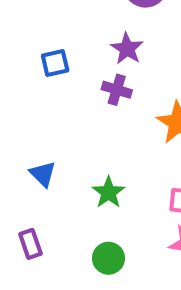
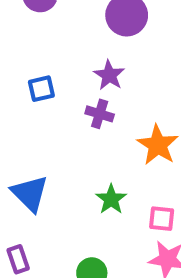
blue triangle: (43, 174) -> (30, 193), size x1.5
green star: (109, 192) -> (111, 199), moved

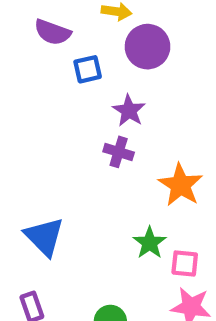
blue square: (41, 89) -> (88, 69), moved
green star: (111, 199) -> (150, 243), moved

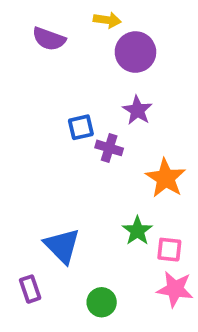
blue square: (88, 69) -> (81, 127), moved
purple star: (129, 111) -> (137, 110), moved
blue triangle: (44, 237) -> (62, 246), moved

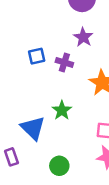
blue square: (81, 127) -> (37, 56), moved
green star: (137, 231) -> (62, 110), moved

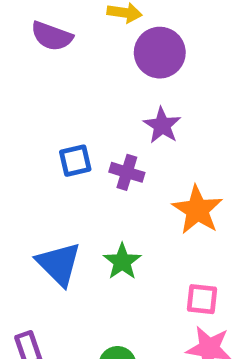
blue triangle: (33, 128) -> (59, 264), moved

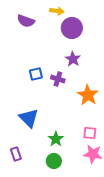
green star: (122, 262) -> (56, 139), moved

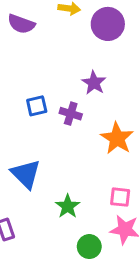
purple circle: (72, 28) -> (108, 24), moved
green circle: (54, 161) -> (89, 247), moved

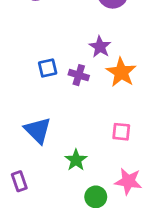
orange star: (117, 138) -> (121, 72), moved
pink square: (120, 197) -> (121, 132), moved

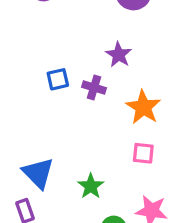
orange star: (121, 72) -> (143, 107), moved
blue triangle: (38, 130) -> (38, 173), moved

